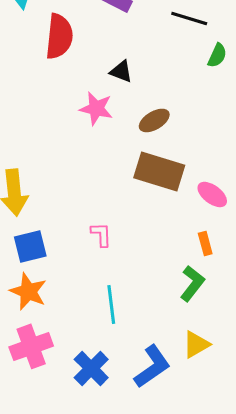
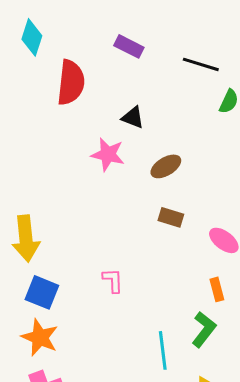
brown rectangle: (159, 171) -> (171, 217), size x0.5
blue square: (30, 246) -> (42, 292), turned 36
cyan line: (111, 304) -> (163, 350), moved

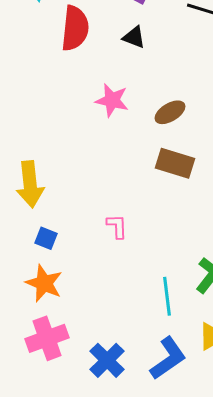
black triangle: (133, 117) -> (134, 37), moved
brown rectangle: (171, 217) -> (175, 163), size x1.5
blue square: (42, 292) -> (46, 238), size x0.7

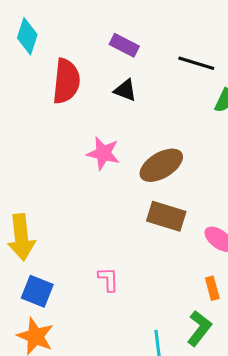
brown ellipse: (170, 112) -> (161, 165), size x1.4
blue square: (46, 238) -> (37, 291), size x1.4

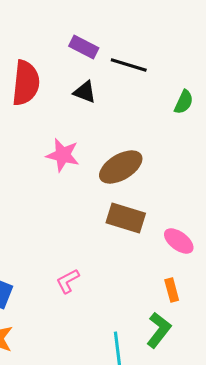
black line: (196, 63) -> (129, 65), moved
pink L-shape: (108, 279) -> (68, 281), turned -116

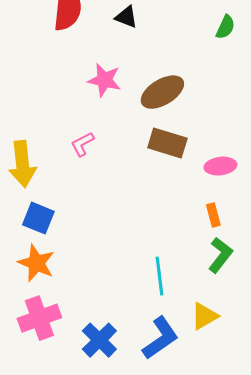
pink ellipse: (179, 241) -> (220, 166), turned -44
pink L-shape: (68, 281) -> (82, 144), moved
green L-shape: (159, 330) -> (220, 255), moved

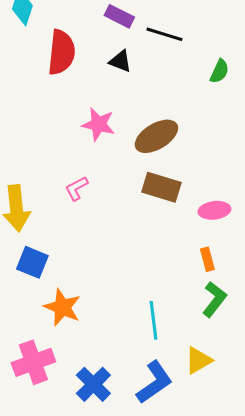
orange star: (36, 263) -> (62, 307), moved

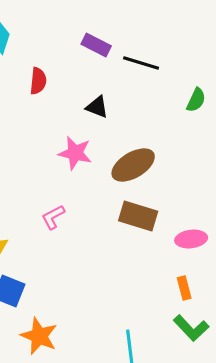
red semicircle: (61, 52) -> (38, 81), size x0.6
black triangle: (120, 61) -> (97, 107), moved
green L-shape: (214, 299) -> (191, 328), turned 99

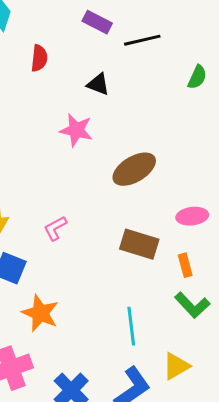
black line: (141, 63) -> (142, 40), turned -30
brown ellipse: (133, 165) -> (134, 169), moved
brown rectangle: (138, 216) -> (139, 244), moved
pink L-shape: (53, 217) -> (55, 228), moved

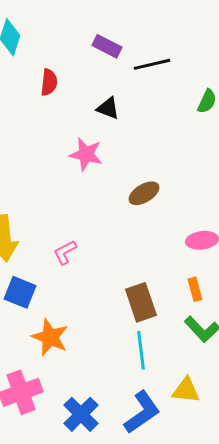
brown ellipse: (134, 169) -> (144, 193), size x0.7
brown rectangle: (139, 244) -> (141, 302), moved, turned 54
yellow triangle: (176, 366) -> (186, 390), turned 36

